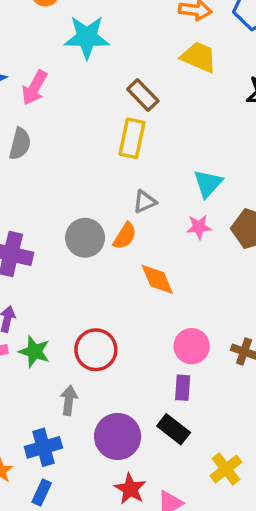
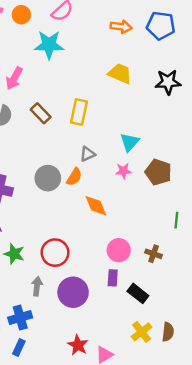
yellow trapezoid: (199, 57) -> (120, 74), moved
brown rectangle: (143, 95) -> (41, 113), moved
black rectangle: (174, 429) -> (138, 293), moved
purple circle: (118, 436) -> (73, 292), moved

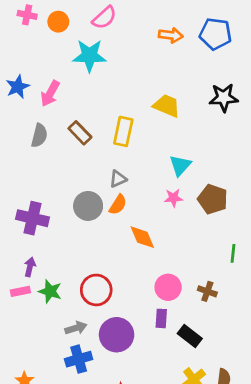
yellow trapezoid: (120, 74) -> (167, 106), moved
gray triangle: (87, 154) -> (118, 179), moved
gray arrow: (37, 286) -> (76, 328), turned 66
blue cross: (20, 317) -> (79, 359), moved

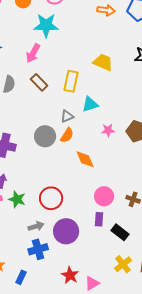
pink arrow: (50, 93) -> (33, 53), moved
cyan triangle: (180, 165) -> (90, 104), moved, turned 30

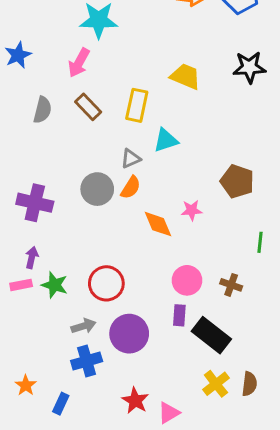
pink star: (108, 130) -> (192, 210), moved
black rectangle: (120, 232) -> (211, 335), size x1.4

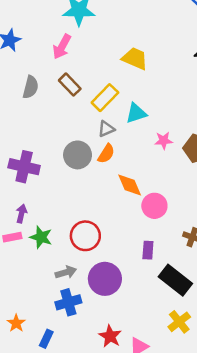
yellow trapezoid: (185, 76) -> (135, 58), moved
yellow rectangle: (137, 105) -> (105, 98), moved, turned 32
pink star: (192, 210) -> (164, 141), moved
pink circle: (187, 280) -> (154, 206), moved
purple rectangle: (179, 315) -> (148, 250), moved

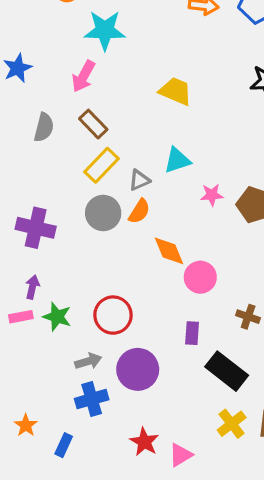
yellow rectangle: (105, 98) -> (101, 165), moved

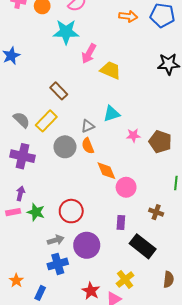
pink arrow: (83, 76) -> (89, 54), moved
gray semicircle: (44, 127) -> (21, 120), moved, turned -60
yellow rectangle: (101, 165) -> (46, 121), moved
orange semicircle: (139, 211) -> (88, 146), turned 126
yellow cross: (232, 424) -> (125, 279), moved

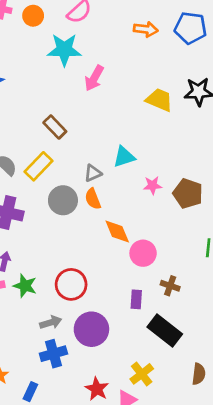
yellow trapezoid: (111, 70) -> (159, 100), moved
brown cross: (156, 212) -> (170, 286), moved

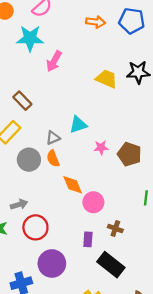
gray arrow: (51, 322) -> (19, 204), moved

